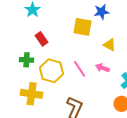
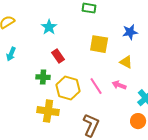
blue star: (102, 12) -> (130, 32), moved

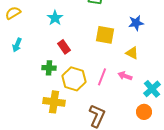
pink line: (96, 86) -> (102, 77), turned 54

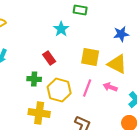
cyan star: (55, 18) -> (61, 29), moved
yellow square: (105, 35) -> (90, 57), moved
yellow triangle: (132, 53) -> (117, 64), size x1.5

